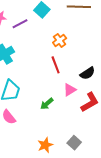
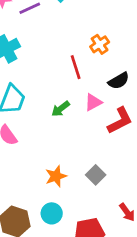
orange cross: (60, 40) -> (100, 44), moved
green arrow: (47, 104) -> (61, 109), moved

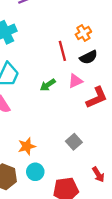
black semicircle: (119, 81) -> (89, 57), moved
orange star: (56, 176) -> (27, 146), moved

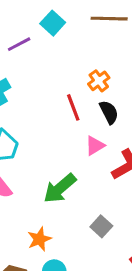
black semicircle: (89, 57) -> (109, 112), turned -84
green arrow: (48, 85) -> (60, 188), moved, size x1.6

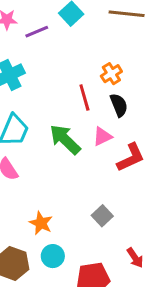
green arrow: (60, 188) -> (65, 139), moved, turned 80
orange star: (39, 239) -> (41, 223), turned -30

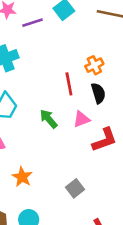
green arrow: (65, 139) -> (49, 119), size x0.7
orange star: (41, 223) -> (22, 177), moved

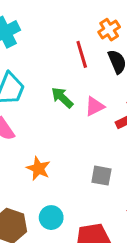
pink triangle: (81, 119) -> (95, 106), moved
gray square: (75, 188) -> (101, 176), turned -36

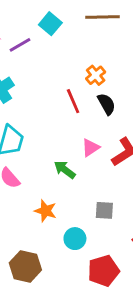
green arrow: (62, 98) -> (65, 170), moved
cyan circle: (51, 218) -> (75, 239), moved

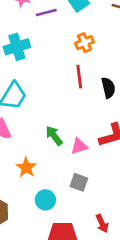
orange cross: (96, 75) -> (84, 43), moved
pink triangle: (91, 148) -> (79, 146), moved

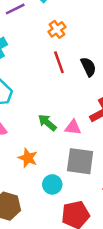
pink triangle: (79, 146) -> (73, 127), turned 36
gray square: (79, 182) -> (80, 161), size x1.6

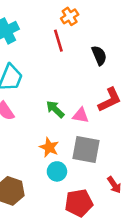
red line: (59, 62) -> (58, 41), moved
orange star: (28, 158) -> (49, 147), moved

